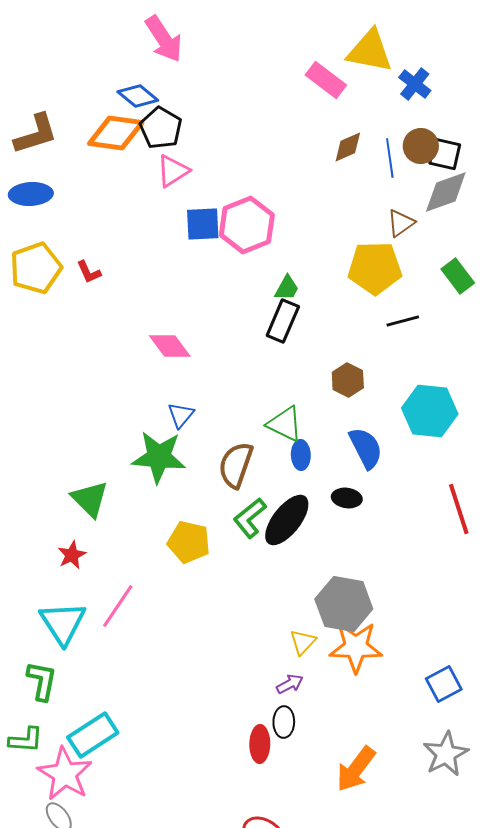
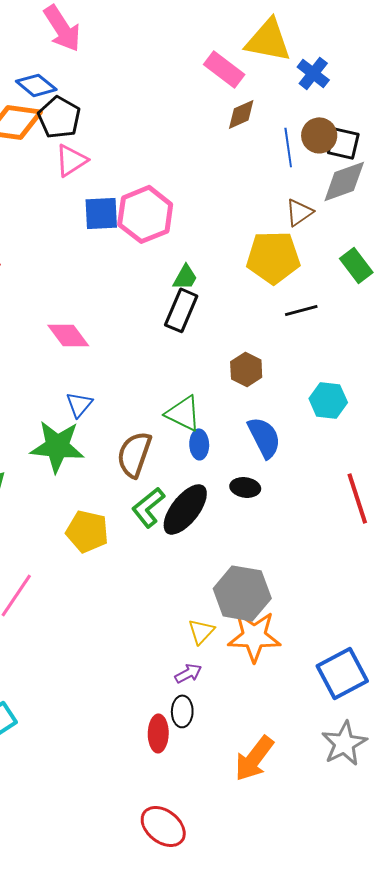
brown diamond: (348, 147) -> (241, 114), moved
cyan hexagon: (430, 411) -> (328, 400), size x0.7
blue square: (444, 684) -> (342, 673), size x1.4

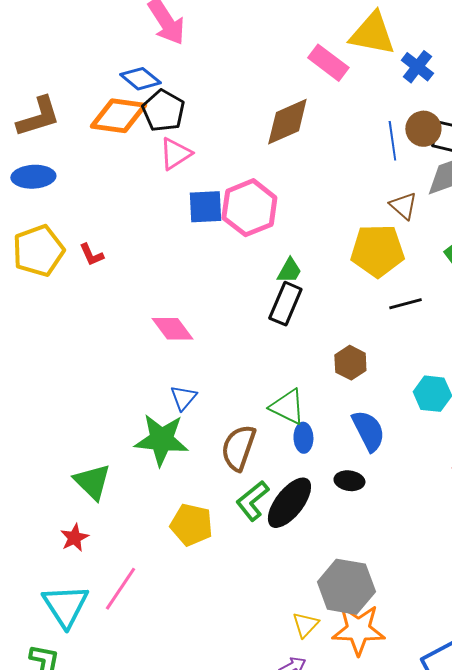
brown diamond: (241, 114) -> (287, 122), moved, size x1.6
brown triangle: (299, 212) -> (403, 206), turned -44

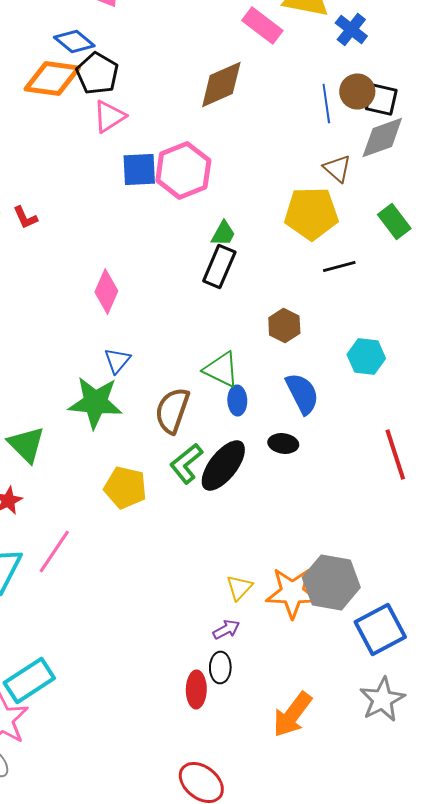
pink diamond: (172, 329) -> (106, 292), turned 60
gray hexagon: (346, 587) -> (331, 582), moved

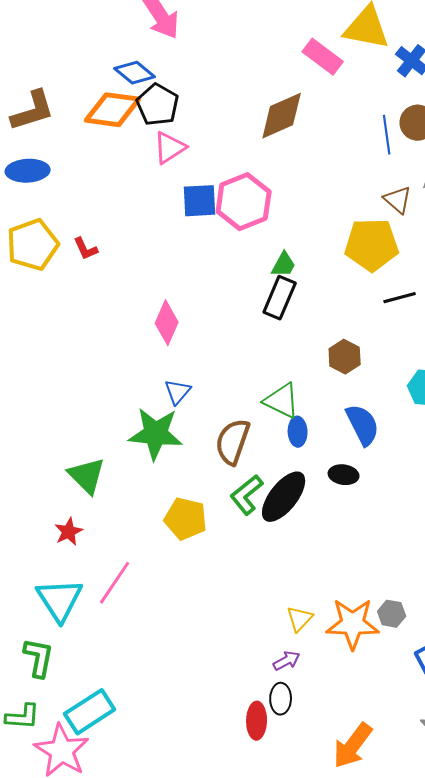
gray hexagon: (331, 582) -> (392, 614), size x0.5

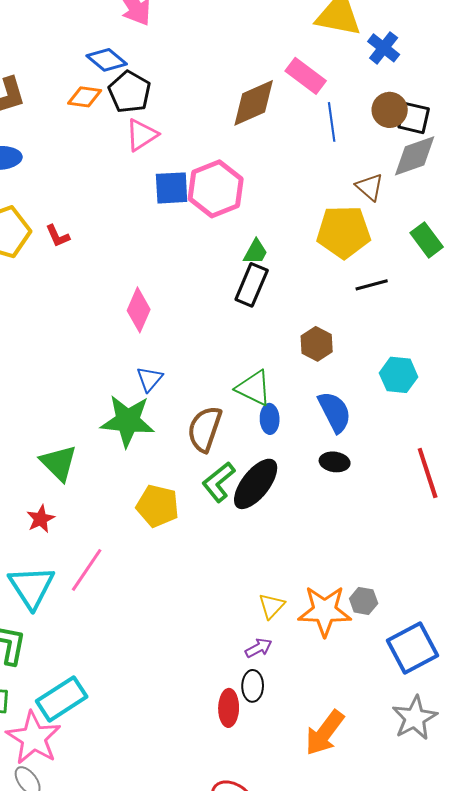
pink rectangle: (323, 57) -> (306, 76), moved
orange diamond: (113, 110) -> (85, 97), size x0.6
blue line: (387, 135) -> (332, 122), moved
black ellipse: (344, 475) -> (335, 462), moved

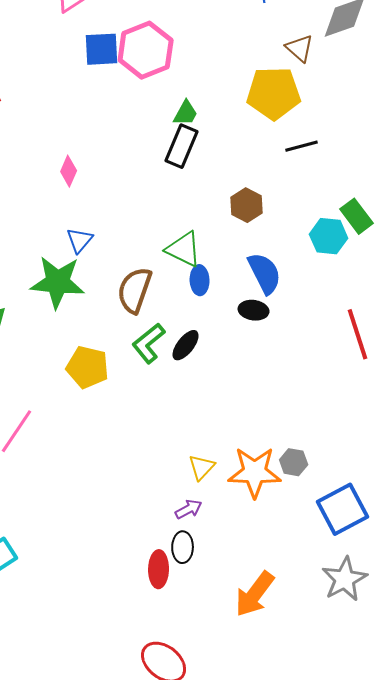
green rectangle: (427, 240) -> (357, 216), moved
pink diamond: (139, 310) -> (69, 171), size x0.7
black ellipse: (335, 462) -> (254, 310), moved
black ellipse: (256, 484) -> (186, 345), size x0.6

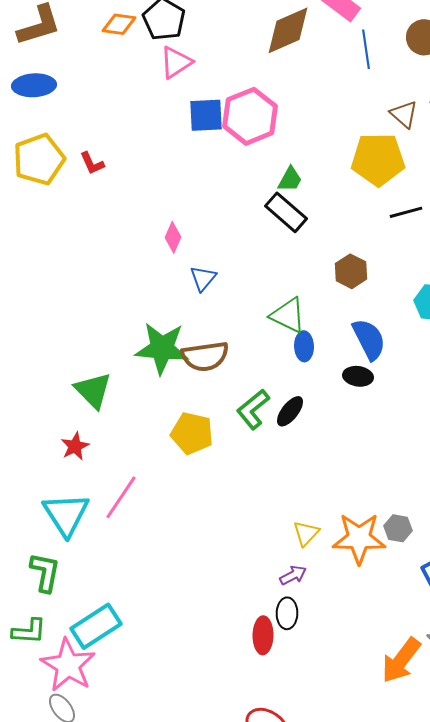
black rectangle: (182, 146) -> (286, 212), turned -72
blue triangle: (80, 240) -> (203, 278), moved
brown semicircle: (135, 290) -> (205, 356), moved, turned -117
orange arrow: (255, 594) -> (401, 660), moved

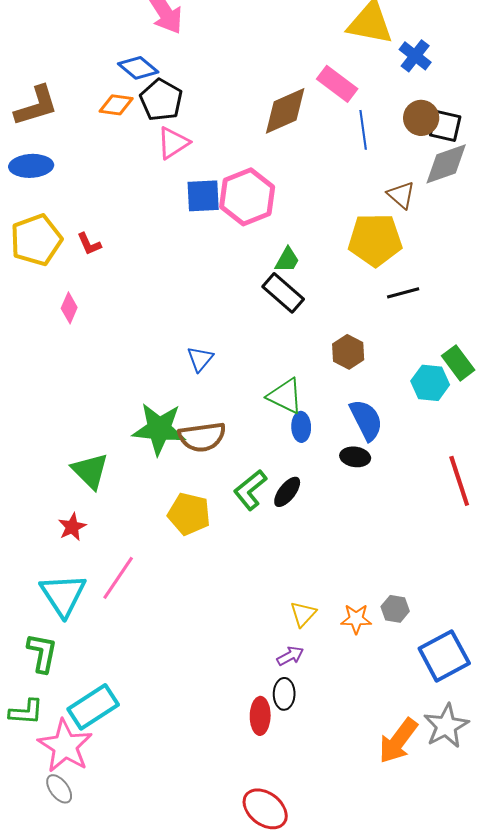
pink diamond: (173, 237) -> (69, 308), moved
orange star: (359, 538) -> (356, 619), size x0.6

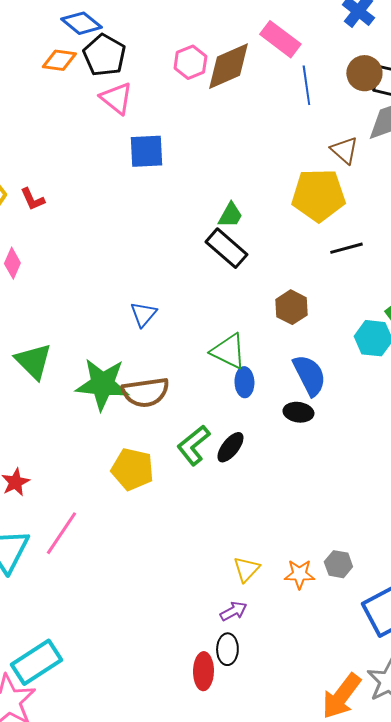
pink triangle: (173, 143) -> (116, 98), turned -48
pink hexagon: (247, 197) -> (190, 62), moved, size x0.6
green triangle: (90, 471) -> (33, 361), moved

